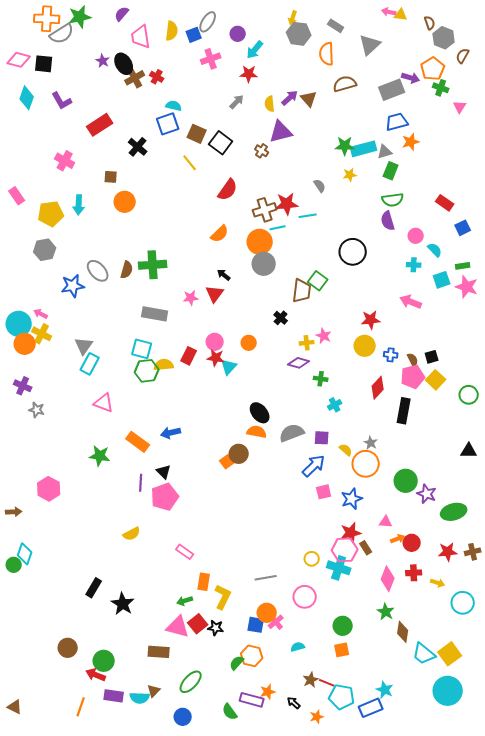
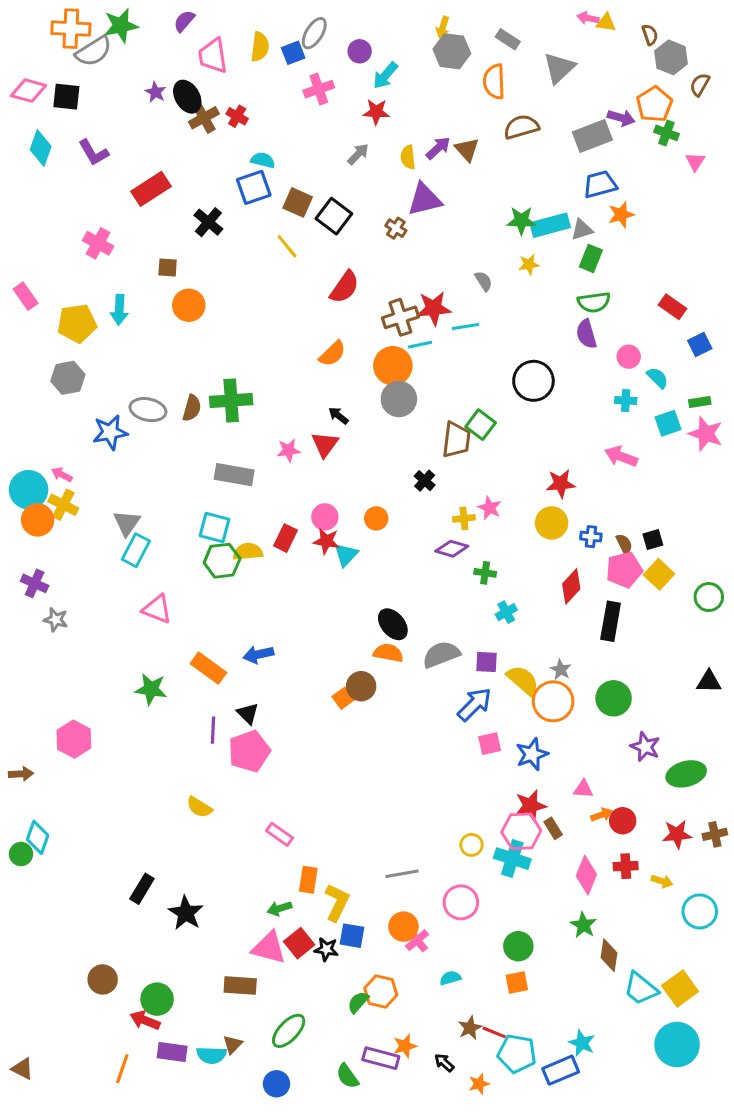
gray ellipse: (98, 271) -> (148, 410), turned -35
yellow semicircle: (346, 450) -> (523, 680), size x1.6
green circle: (406, 481) -> (614, 698), moved
yellow semicircle: (132, 534) -> (199, 807), turned 60
blue square: (256, 625) -> (352, 936), moved

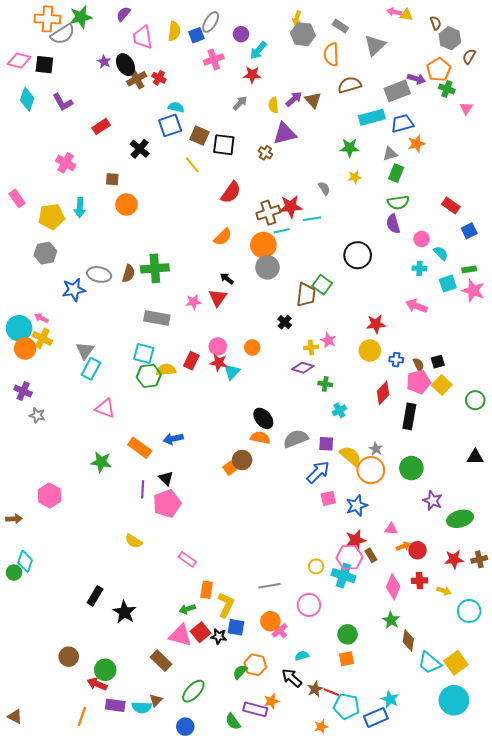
red rectangle: (151, 189) -> (101, 126), size x0.7
black square: (334, 216) -> (224, 145), turned -30
cyan rectangle: (550, 225) -> (372, 117), moved
brown rectangle: (240, 986) -> (161, 661), turned 40
black arrow: (444, 1063) -> (292, 678), moved, size x1.5

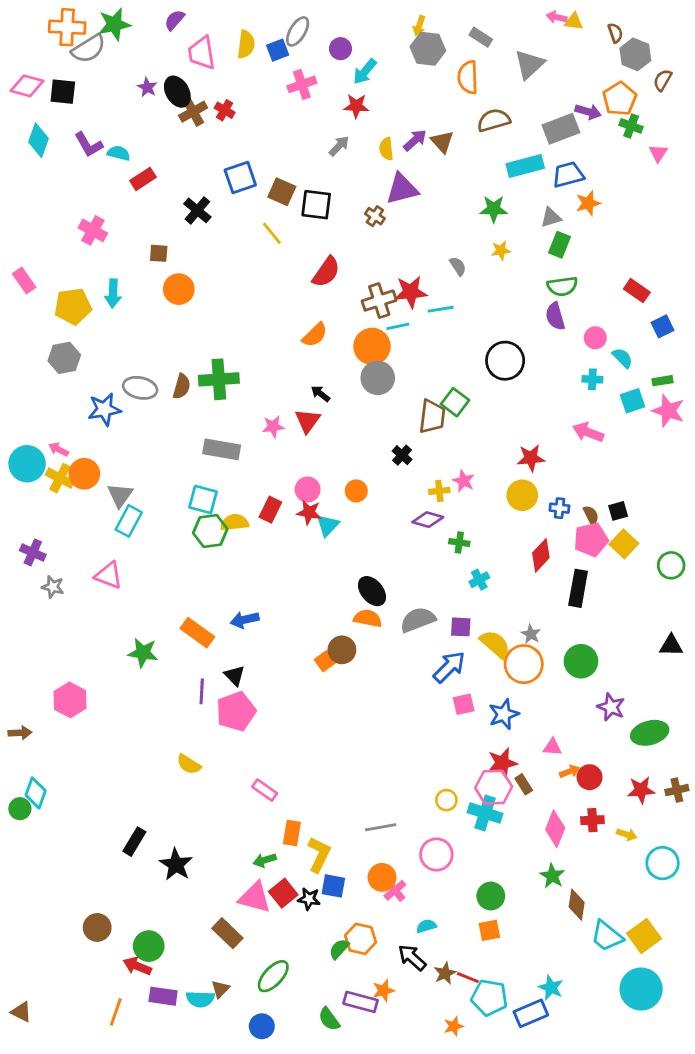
cyan semicircle: (176, 107) -> (119, 153), moved
orange circle: (25, 348) -> (84, 474), moved
pink triangle: (105, 408) -> (109, 575), moved

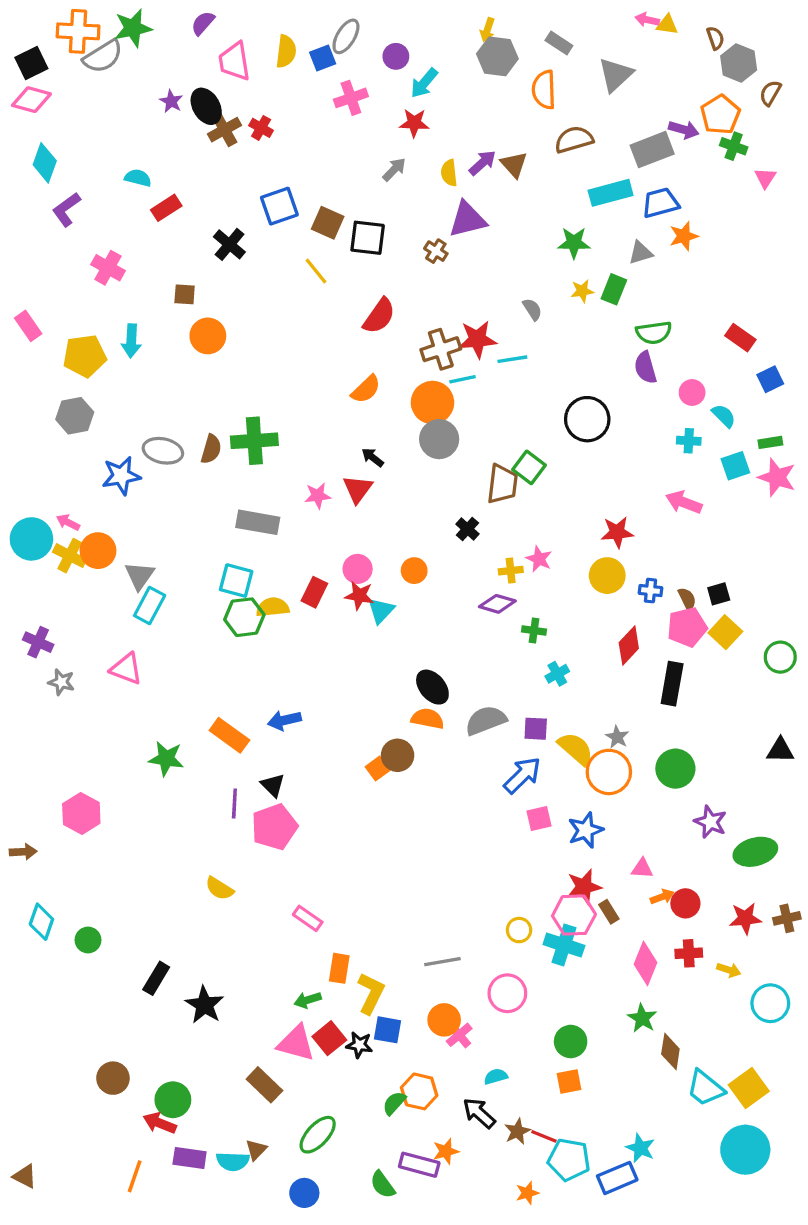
black square: (63, 92) -> (31, 63), moved, turned -32
purple L-shape: (89, 145) -> (66, 209), moved, turned 84
green rectangle: (559, 245) -> (614, 289), moved
green circle: (20, 809) -> (88, 940), moved

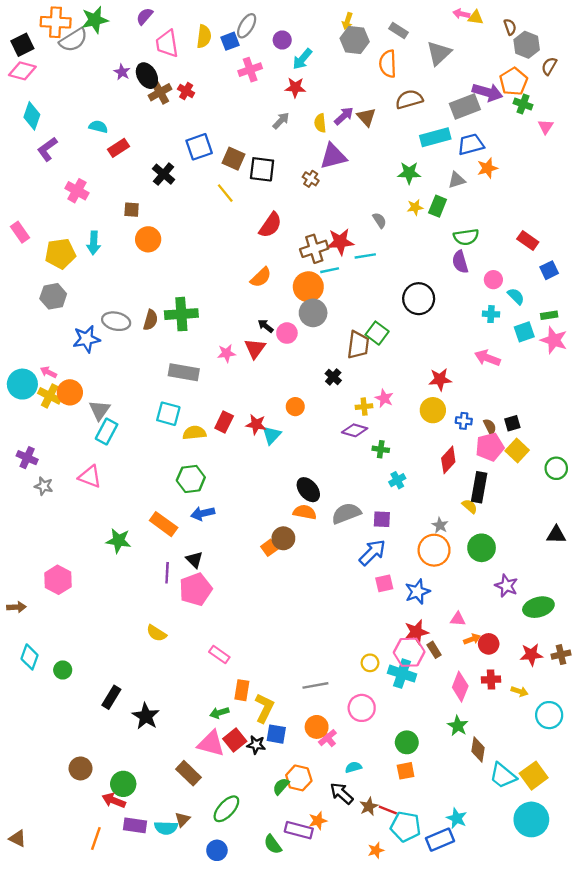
purple arrow: (684, 130) -> (487, 92), size x1.4
pink circle: (358, 569) -> (287, 333), moved
green hexagon: (244, 617) -> (191, 479), moved
yellow semicircle: (576, 749) -> (470, 506), moved, size x0.6

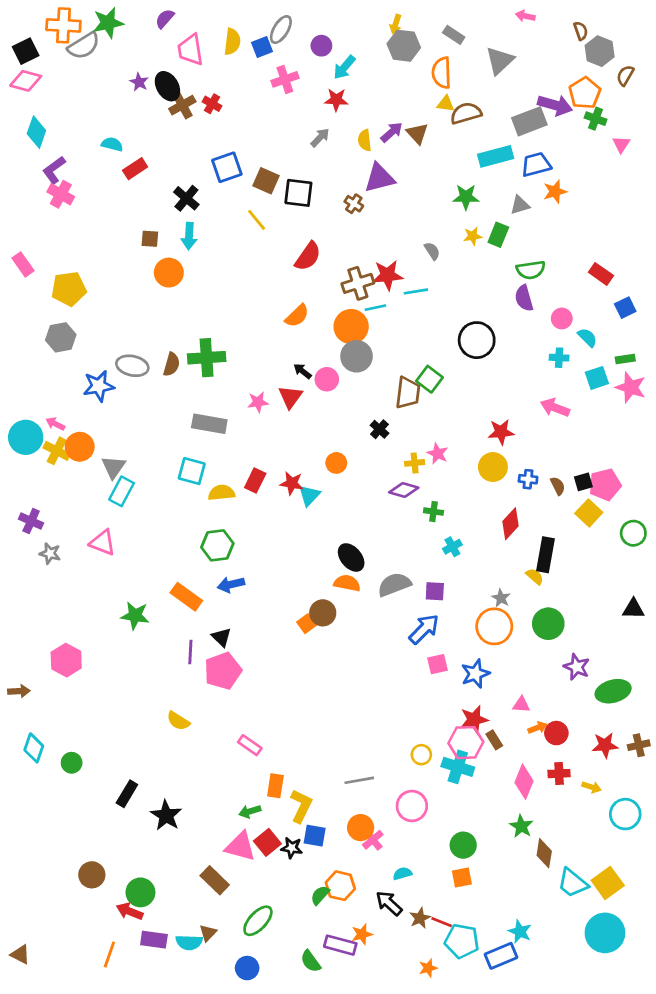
yellow triangle: (476, 17) -> (446, 104), moved
pink cross: (77, 191) -> (61, 194), moved
cyan arrow: (94, 243) -> (189, 236), moved
pink pentagon: (490, 447) -> (605, 485), moved

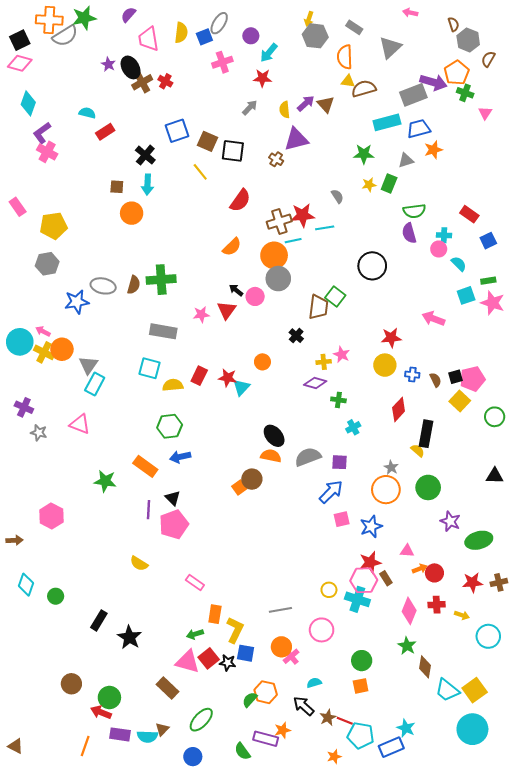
cyan cross: (559, 358) -> (444, 235), moved

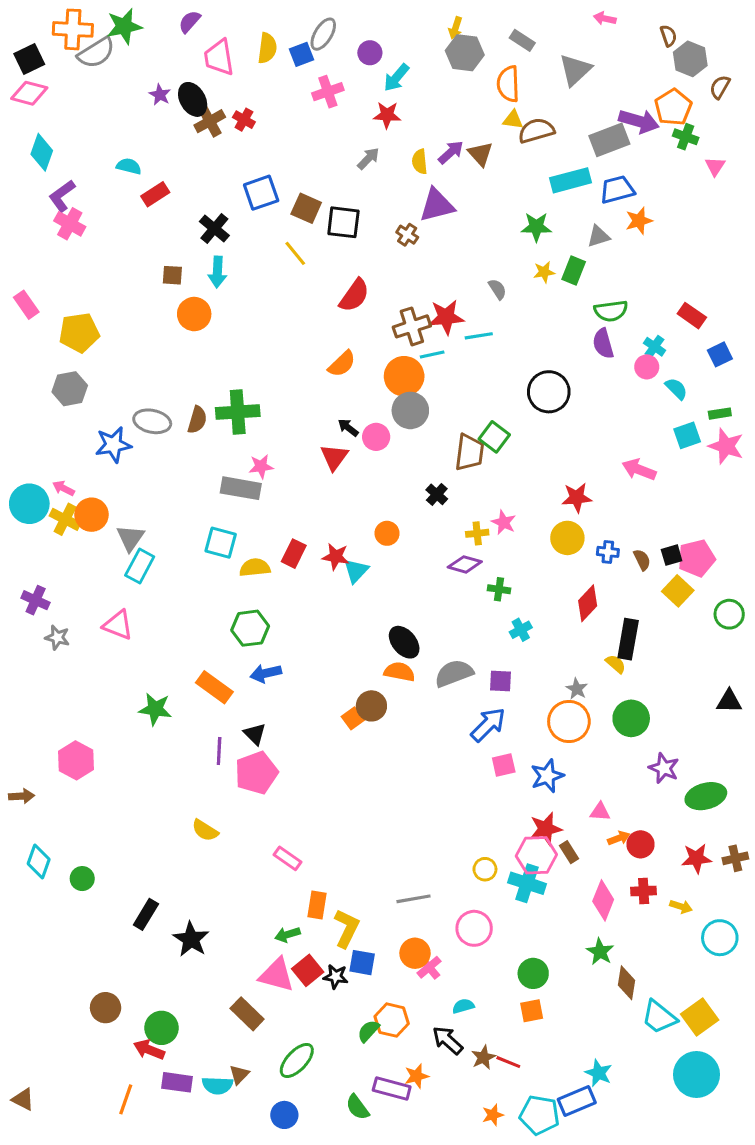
cyan cross: (444, 235) -> (654, 347), turned 32
pink star: (201, 314) -> (261, 466), moved
cyan pentagon: (361, 735) -> (539, 1115), moved

